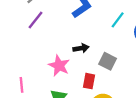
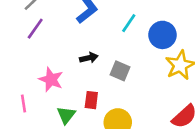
pink star: (59, 66) -> (51, 80), moved
red rectangle: (89, 81) -> (91, 100), moved

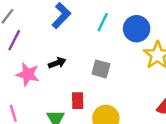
black arrow: (89, 58) -> (57, 63), moved
pink star: (51, 80) -> (28, 74), moved

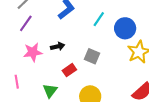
pink star: (28, 74) -> (33, 52), turned -30
red rectangle: (78, 101) -> (69, 70), moved, turned 48

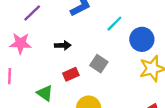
pink star: (33, 52) -> (20, 43), moved
green triangle: (50, 91) -> (45, 93), turned -42

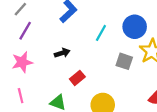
cyan line: (114, 24) -> (101, 33), moved
gray square: (99, 64) -> (124, 61), moved

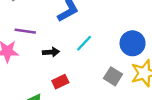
purple line: (25, 31) -> (25, 31), moved, turned 54
cyan line: (101, 33) -> (84, 43), moved

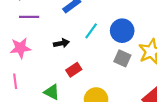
purple line: (25, 31) -> (29, 17), moved
blue circle: (133, 43) -> (122, 31), moved

